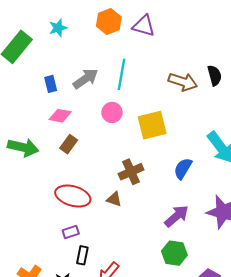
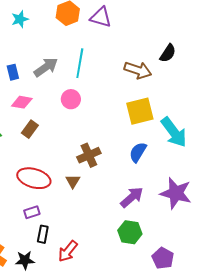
black semicircle: (215, 75) -> (168, 53), moved, turned 48
yellow square: (152, 125) -> (140, 111), moved
brown triangle: (114, 199) -> (73, 181), turned 42

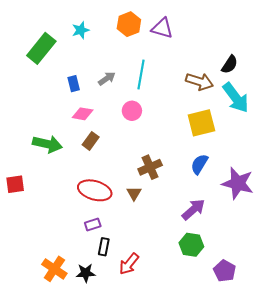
gray arrow: (46, 67) -> (107, 79), size x0.7
cyan arrow: (174, 132) -> (236, 98), moved
purple star: (176, 193) -> (238, 183), moved

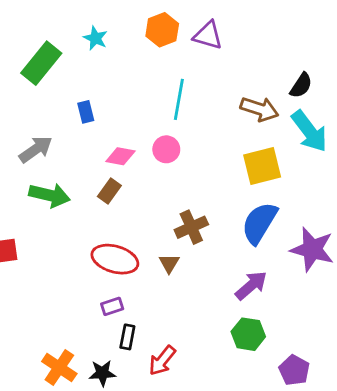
cyan star: (81, 30) -> (95, 38), turned -30
gray arrow: (107, 79) -> (36, 149), moved, size x1.4
pink diamond: (83, 114) -> (120, 156), moved
blue semicircle: (199, 164) -> (259, 223), size x1.5

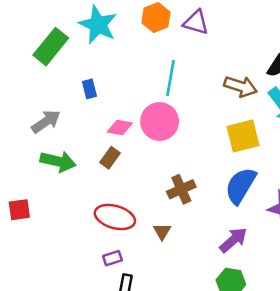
cyan star: (95, 38) -> (98, 25), size x1.8
pink circle: (166, 149) -> (160, 121), size x1.6
brown triangle: (169, 263) -> (162, 232), moved

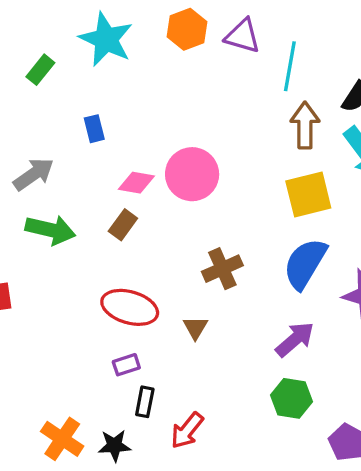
green rectangle: (51, 47) -> (40, 70), size x0.6
cyan line: (170, 78) -> (290, 66), moved
brown arrow: (241, 86) -> (305, 125), turned -108

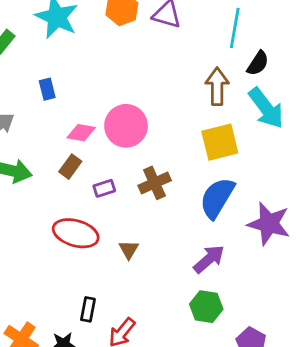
cyan line: (290, 66) -> (235, 28), moved
brown cross: (222, 269) -> (155, 183), moved
purple rectangle: (126, 365) -> (104, 188), moved

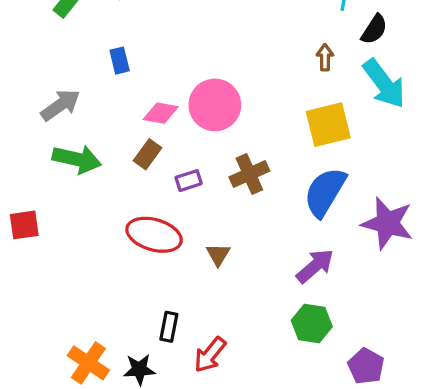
brown arrow: (217, 86) -> (325, 57), size x0.6

